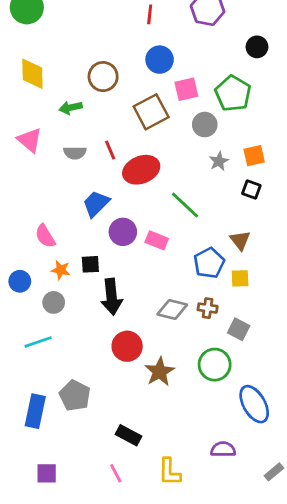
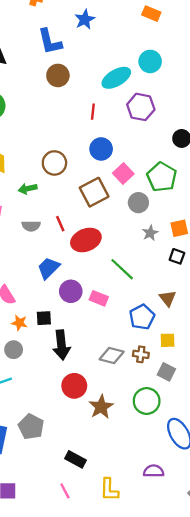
pink square: (186, 89) -> (123, 173), turned -30
yellow square: (240, 278) -> (168, 340), moved

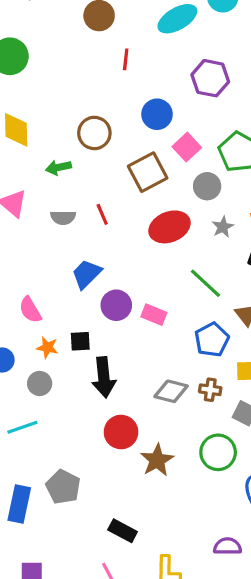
purple hexagon: (141, 107) -> (210, 78), moved
red line: (93, 112) -> (126, 59), moved
red ellipse: (86, 240) -> (170, 227), moved
green line: (122, 269) -> (206, 283), moved

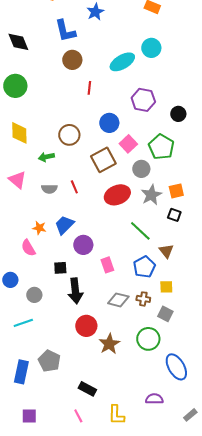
gray star: (223, 227) -> (151, 195), size x1.5
pink rectangle: (154, 315) -> (107, 265), moved, turned 49
orange star: (47, 347) -> (39, 228), moved

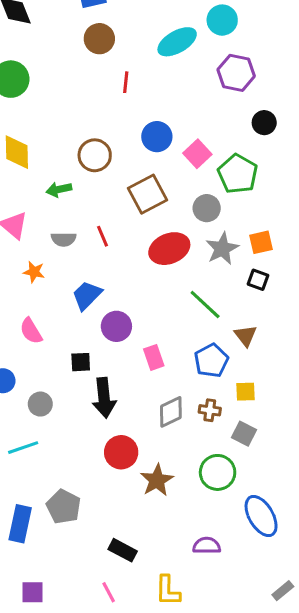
purple hexagon: (143, 100) -> (236, 73), moved
pink square: (128, 144) -> (197, 154), moved
orange star: (39, 228) -> (34, 272), moved
gray diamond: (118, 300) -> (171, 412), turned -40
purple semicircle: (154, 399) -> (207, 546), moved

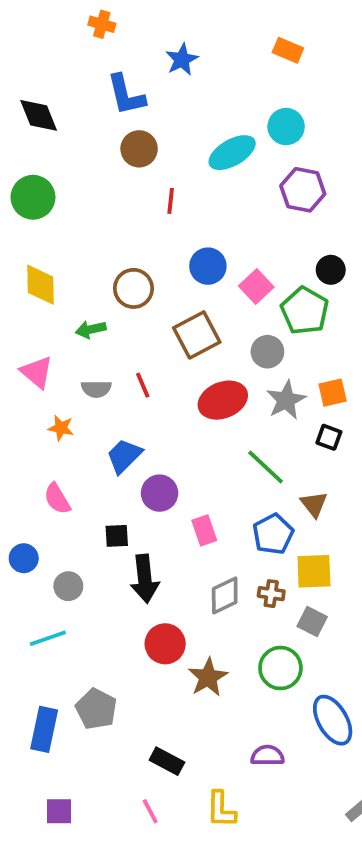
black circle: (264, 123) -> (331, 270), moved
yellow square: (246, 392) -> (314, 571), size x1.5

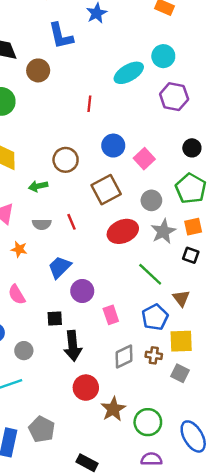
brown circle: (139, 149) -> (38, 70), moved
green pentagon: (305, 311) -> (191, 188), moved
green circle: (280, 668) -> (148, 422), moved

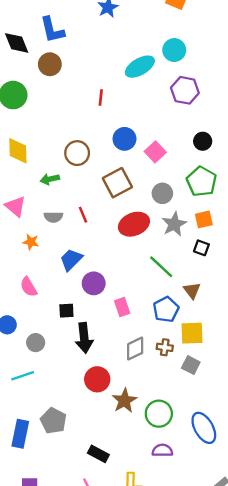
blue L-shape: (61, 36) -> (52, 30), moved

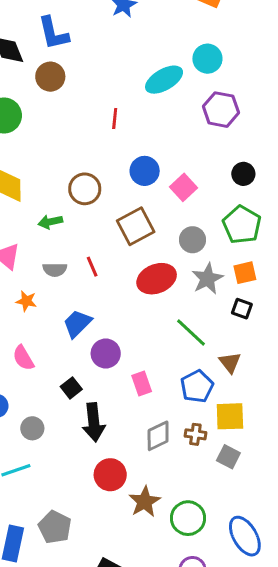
black square: (66, 311) -> (71, 388), turned -35

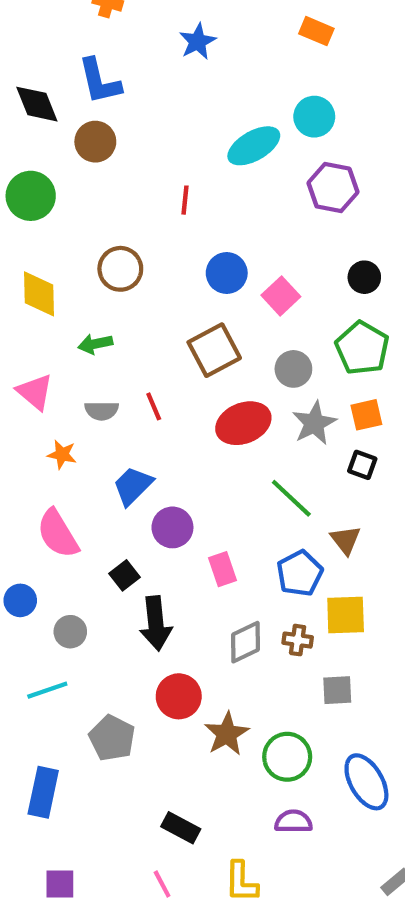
brown circle: (85, 189) -> (120, 269), moved
pink semicircle: (23, 358) -> (58, 534), size x1.4
gray square: (228, 457) -> (337, 690), moved, turned -30
gray pentagon: (55, 527) -> (112, 738), moved

